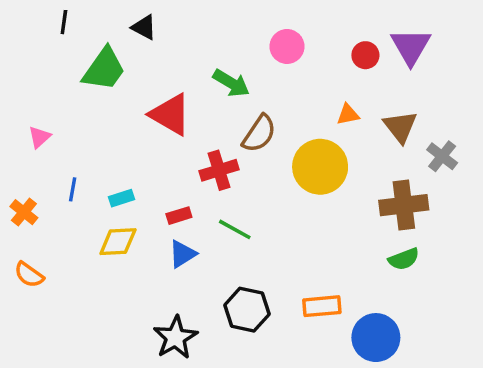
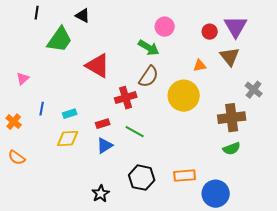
green arrow: (231, 83) -> (149, 48), moved
brown triangle: (400, 127) -> (230, 57), moved
black star: (175, 338) -> (101, 194), size x0.7

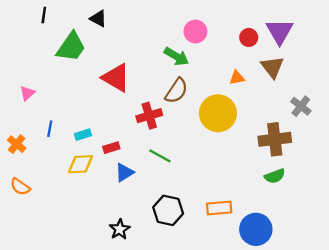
red rectangle: (103, 124) -> (111, 148), moved

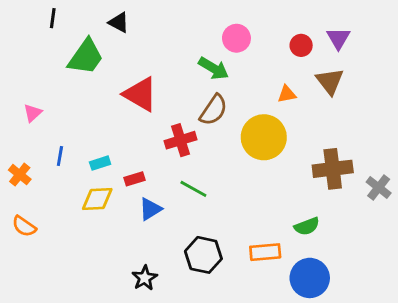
purple triangle: (280, 32) -> (338, 38), size x0.7
gray cross: (301, 106) -> (379, 188), moved
green semicircle: (275, 176) -> (307, 226), moved

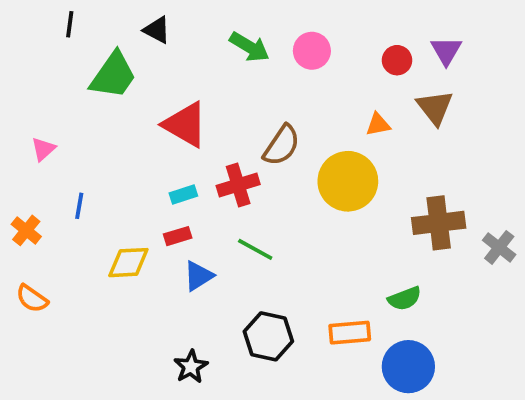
green arrow: (214, 68) -> (249, 47), moved
cyan rectangle: (100, 163) -> (183, 194), moved

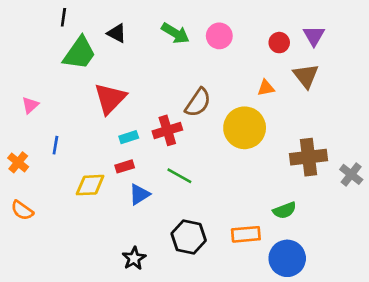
black line: (70, 24) -> (63, 17), moved
black triangle: (157, 30) -> (117, 33), moved
red triangle: (185, 125) -> (110, 98), moved, turned 44

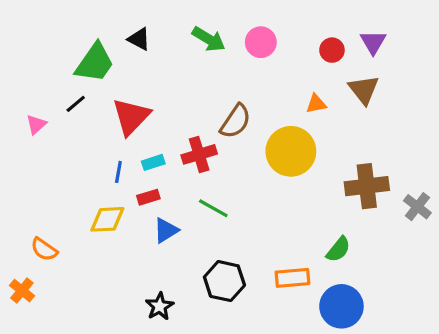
black line: (63, 17) -> (76, 104), moved, turned 42
blue line: (55, 145) -> (118, 172), moved
orange cross: (18, 162) -> (22, 291), moved
orange semicircle: (22, 210) -> (44, 249), moved
green semicircle: (285, 210) -> (338, 249), turned -30

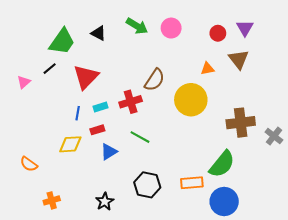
black triangle: (139, 39) -> (98, 33), moved
green semicircle: (338, 249) -> (222, 164), size x1.6
orange cross: (22, 291) -> (52, 200), moved, turned 35

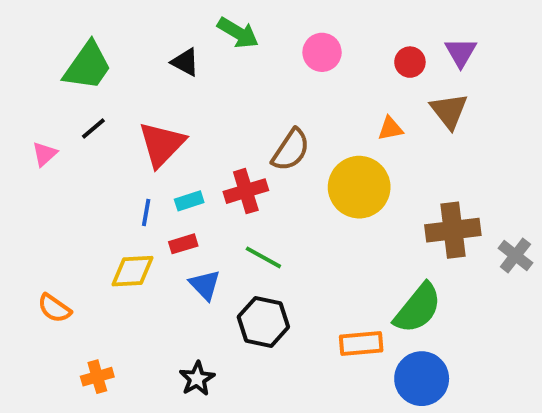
green arrow: (137, 26) -> (238, 33), moved
green trapezoid: (62, 42) -> (88, 66), moved
blue triangle: (109, 152) -> (205, 285), turned -42
black hexagon: (147, 185) -> (263, 322), moved

